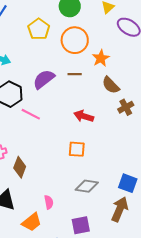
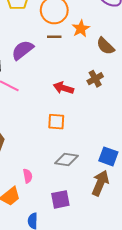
brown line: (75, 74) -> (54, 37), moved
brown semicircle: (111, 85) -> (105, 46), moved
brown cross: (126, 107) -> (95, 79), moved

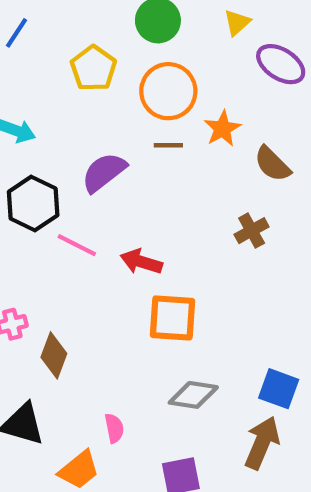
red arrow: (63, 88) -> (141, 262), moved
orange square: (56, 122) -> (172, 318), size x1.4

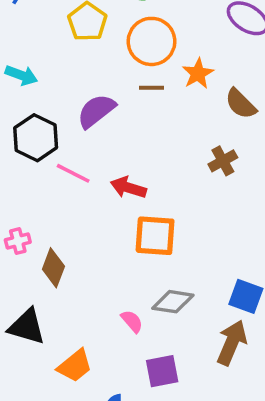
pink semicircle: (114, 428) -> (132, 321), moved, turned -30

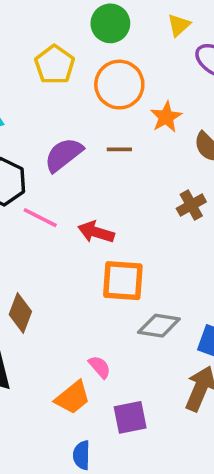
brown line: (151, 88) -> (119, 149), moved
gray diamond: (173, 302) -> (159, 326), moved
orange trapezoid: (75, 366) -> (73, 398), moved

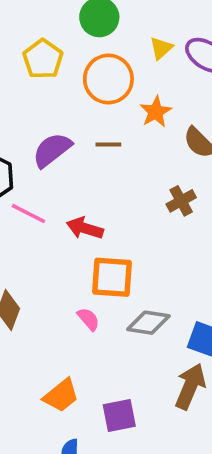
yellow triangle: (179, 25) -> (161, 48), moved
pink semicircle: (100, 367) -> (88, 319), moved

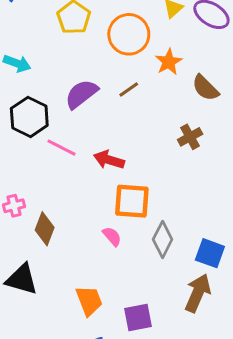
brown line: (108, 144) -> (129, 89), turned -35
gray diamond: (148, 323) -> (163, 239), turned -72
orange trapezoid: (61, 395) -> (89, 301), turned -72

